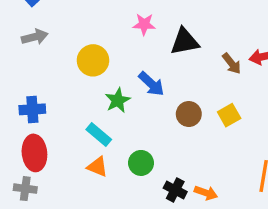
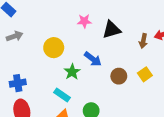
brown arrow: (232, 64) -> (143, 41), turned 56

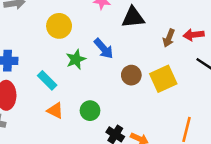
yellow square: (145, 74) -> (163, 79), size x1.5
cyan rectangle: (62, 95) -> (47, 80), moved

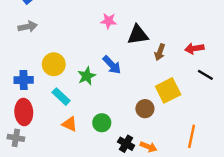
yellow circle: (59, 26) -> (54, 64), moved
brown arrow: (169, 38) -> (160, 52), moved
brown circle: (131, 75) -> (145, 109), moved

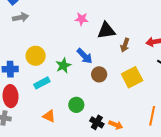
gray arrow: (28, 27) -> (21, 17), moved
cyan rectangle: (61, 97) -> (42, 83), turned -70
brown circle: (145, 109) -> (99, 74), moved
orange triangle: (70, 124) -> (49, 116), moved

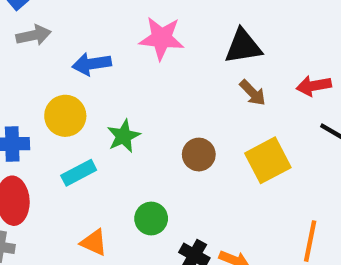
pink star: (82, 19) -> (162, 38), size x1.5
black triangle: (106, 31) -> (243, 46), moved
brown arrow: (125, 45) -> (253, 93), turned -64
blue arrow: (85, 56) -> (92, 64), moved, turned 126

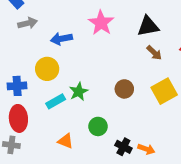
pink star: (162, 38) -> (101, 23), turned 30
green star: (124, 136) -> (79, 92), moved

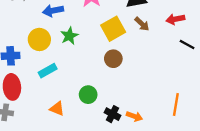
yellow square: (164, 91) -> (113, 29), moved
green star: (79, 92) -> (69, 36), moved

